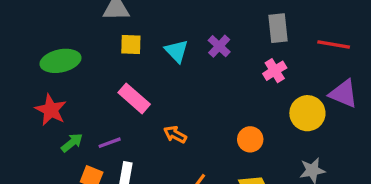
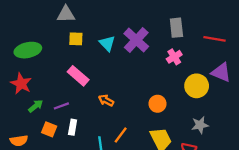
purple cross: (219, 46) -> (136, 40), size x1.6

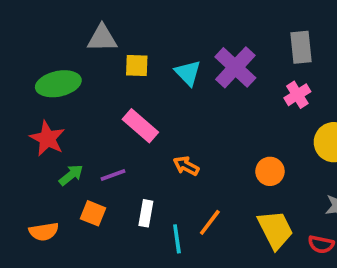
gray triangle: (66, 14) -> (102, 38), moved
white rectangle: (73, 127) -> (146, 213), moved

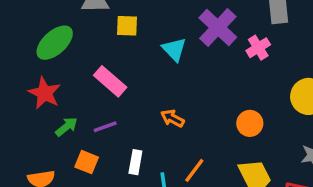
cyan triangle: (188, 73) -> (174, 49), moved
green ellipse: (58, 84) -> (55, 43), turned -30
pink cross: (297, 95) -> (258, 48), moved
pink rectangle: (140, 126) -> (110, 81), moved

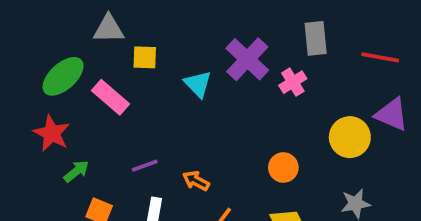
pink rectangle: (110, 81) -> (111, 97), moved
orange arrow: (172, 118) -> (196, 181), moved
purple line: (105, 127) -> (145, 166), moved

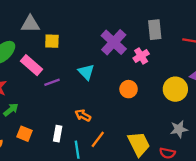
cyan triangle: (198, 84) -> (86, 72), moved
purple line: (145, 166) -> (52, 82), moved
orange circle: (283, 168) -> (129, 89), moved

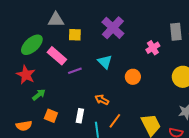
gray rectangle: (155, 30) -> (176, 32), moved
purple cross: (114, 42) -> (113, 28), moved
orange circle: (129, 89) -> (133, 77), moved

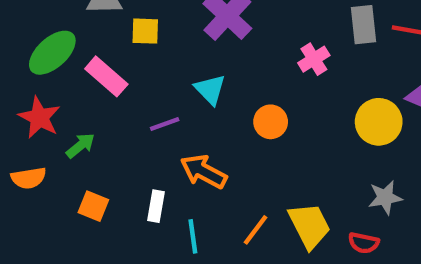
purple line: (75, 71) -> (165, 124), moved
green arrow: (39, 95) -> (80, 146), moved
orange arrow: (102, 100) -> (204, 172), size x1.5
orange line: (115, 121) -> (255, 230), moved
orange semicircle: (24, 126) -> (29, 178), moved

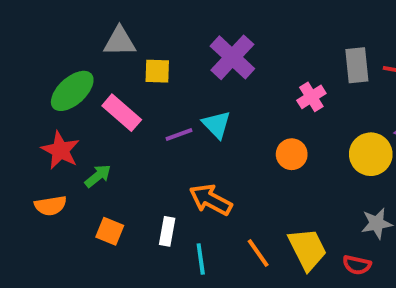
orange circle: (271, 122) -> (292, 154), moved
purple line: (165, 124) -> (179, 134), moved
orange line: (255, 230) -> (258, 253), turned -72

